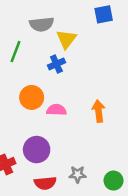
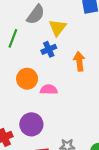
gray semicircle: (42, 24) -> (36, 15), turned -48
orange arrow: (99, 111) -> (79, 61), moved

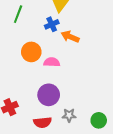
orange arrow: (79, 61) -> (70, 37), moved, turned -60
purple circle: (31, 124) -> (49, 95), moved

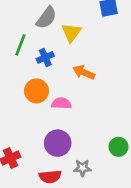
blue cross: (52, 24) -> (45, 57), moved
green circle: (99, 120) -> (118, 147), moved

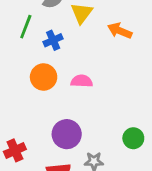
orange arrow: (84, 72) -> (120, 31), moved
pink semicircle: (61, 103) -> (82, 81), moved

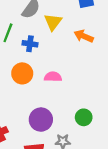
blue cross: (53, 40) -> (30, 44), turned 32
green circle: (133, 138) -> (84, 117), moved

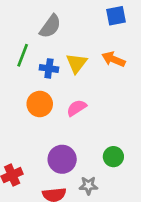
yellow triangle: (53, 22) -> (77, 63), moved
pink semicircle: (53, 77) -> (77, 108), turned -35

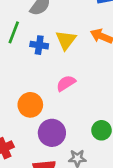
orange circle: (40, 104) -> (30, 105), moved

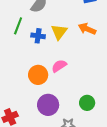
orange circle: (30, 105) -> (38, 75), moved

